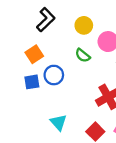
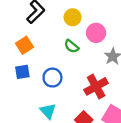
blue circle: (54, 75) -> (52, 78), moved

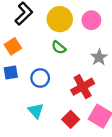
yellow circle: (73, 17) -> (60, 19), size x1.5
pink circle: (96, 33) -> (91, 20), moved

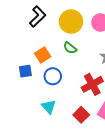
orange square: (13, 46) -> (43, 55), moved

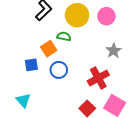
green semicircle: (70, 48) -> (64, 36), moved, turned 152
cyan triangle: (49, 107) -> (23, 100), moved

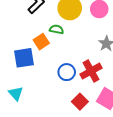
blue square: (31, 65) -> (24, 58), size x1.5
blue circle: (59, 70) -> (67, 72), moved

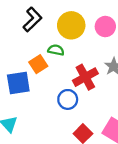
red cross: (91, 71) -> (85, 77), moved

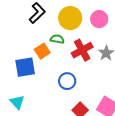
red cross: (85, 77) -> (82, 50), moved

